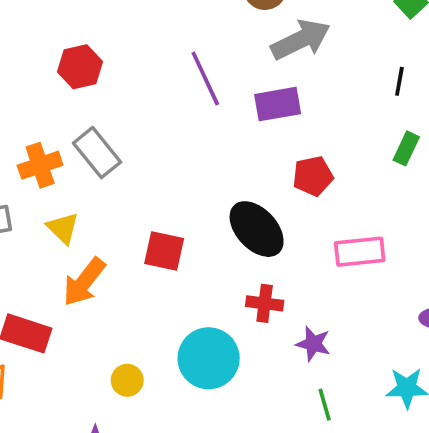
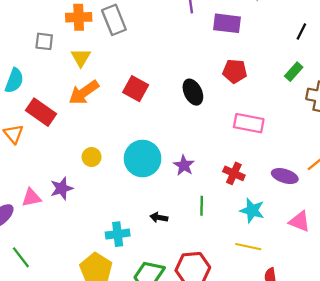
black ellipse: (257, 229) -> (193, 92), size x0.7
red cross: (265, 303) -> (234, 173), moved
purple star: (313, 344) -> (184, 165), moved

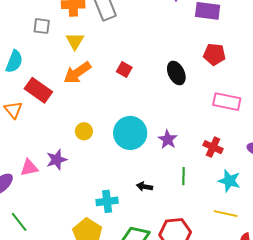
red square: (136, 89) -> (124, 69), size x0.7

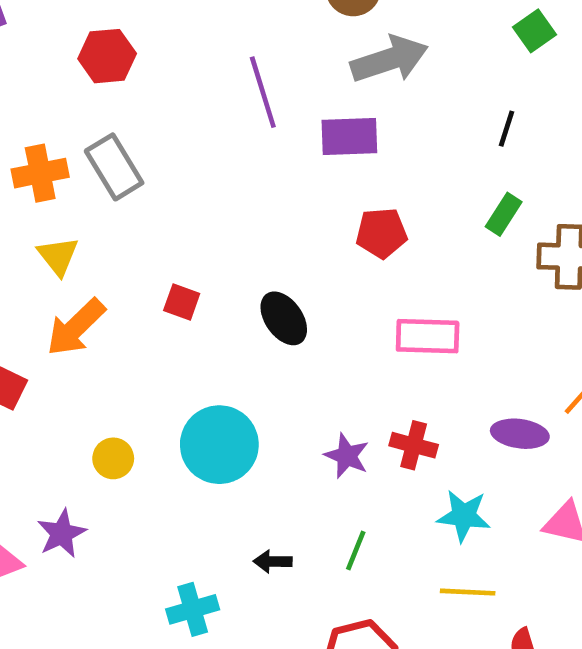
black ellipse: (176, 73) -> (284, 318), moved
purple star: (168, 139) -> (347, 456), moved
green line: (183, 176) -> (356, 550), moved, turned 30

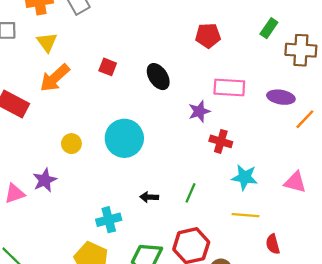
purple ellipse: (520, 434) -> (281, 97), moved
purple star: (347, 456) -> (199, 111), moved, turned 30

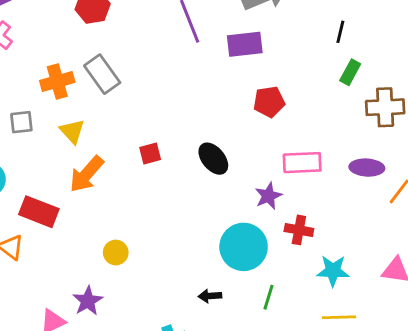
green rectangle: (269, 28) -> (350, 72), moved
red square: (108, 67) -> (150, 154), turned -30
cyan circle: (124, 138) -> (244, 247), moved
black arrow: (149, 197) -> (210, 296), moved

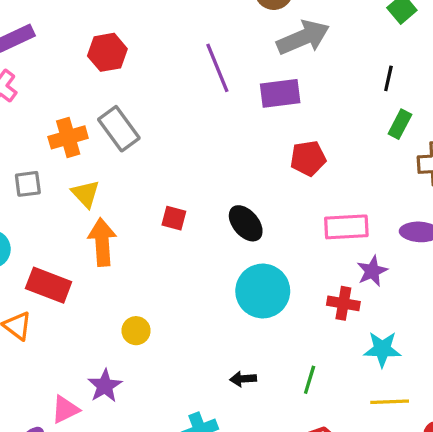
red square: (150, 154) -> (174, 218), turned 30
orange arrow: (87, 174) -> (102, 242), turned 135
purple star: (268, 196) -> (372, 271), moved
cyan circle: (244, 247) -> (263, 291), moved

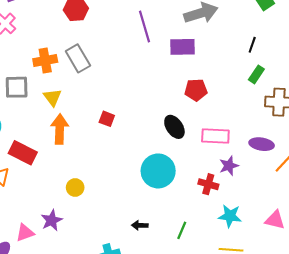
gray square: (28, 184) -> (17, 87), size x1.4
black ellipse: (246, 223) -> (174, 127), moved

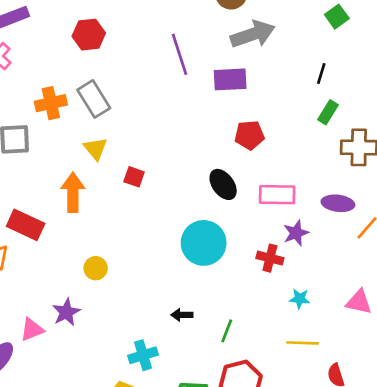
yellow triangle: (52, 97) -> (95, 149), moved
cyan star: (230, 216) -> (300, 299), size x0.7
green line: (182, 230) -> (227, 331), moved

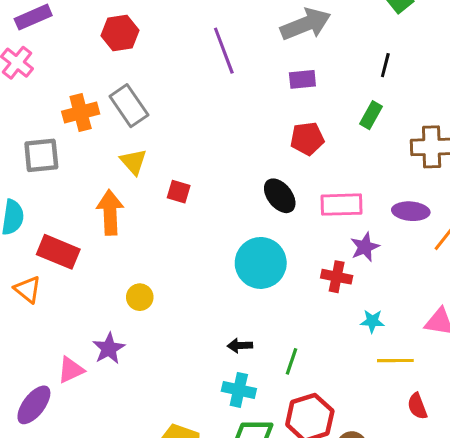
purple rectangle: (230, 79) -> (302, 79), moved, size x0.7
green rectangle: (328, 112) -> (371, 115), moved
yellow line: (302, 343) -> (395, 361), moved
cyan cross: (143, 355) -> (239, 390), moved, turned 32

